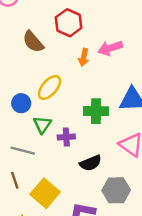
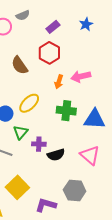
green cross: (96, 111) -> (66, 111), moved
black semicircle: (91, 163) -> (56, 155), moved

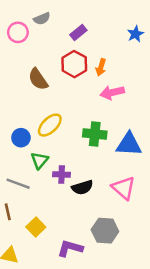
blue star: (86, 24) -> (135, 34), moved
orange arrow: (59, 82) -> (101, 67), moved
yellow square: (17, 187) -> (36, 227), size x0.7

